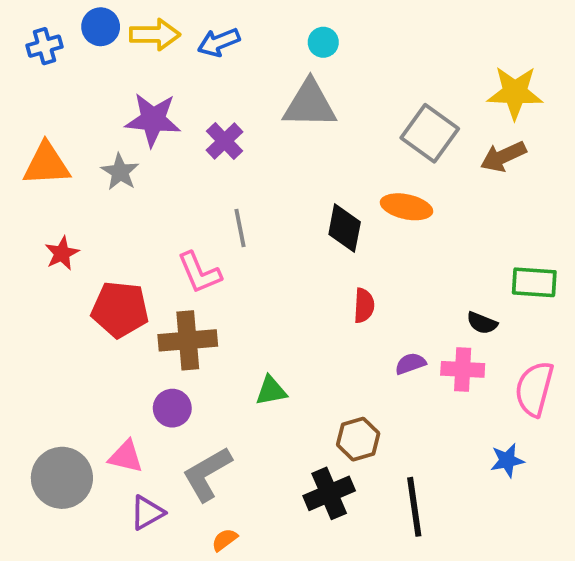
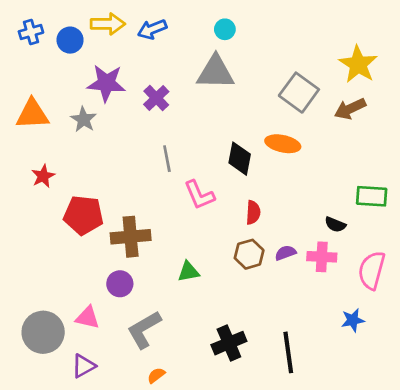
blue circle: (101, 27) -> (70, 40), moved
yellow star: (515, 93) -> (358, 64), turned 30
pink L-shape: (199, 273) -> (199, 195), moved
brown hexagon: (358, 439) -> (249, 254), moved
purple triangle: (147, 513) -> (83, 366), moved

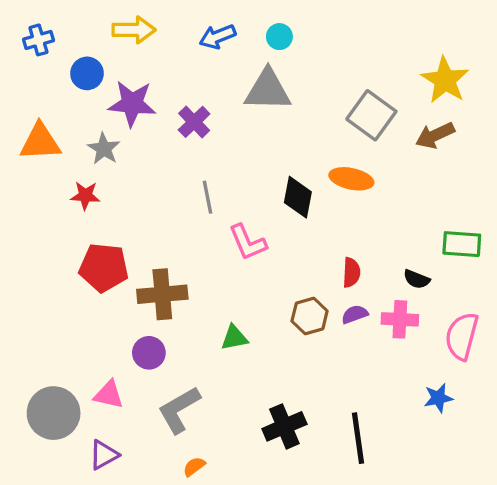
blue arrow: (152, 29) -> (217, 37), moved
blue circle: (70, 40) -> (87, 73), moved
red star: (43, 176) -> (85, 196), moved, turned 30
red semicircle: (253, 212) -> (351, 272), moved

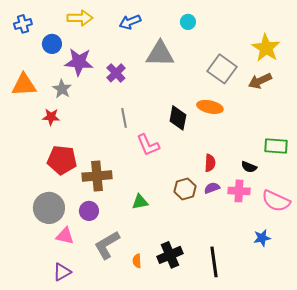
cyan circle: (279, 37) -> (188, 22), moved
pink semicircle: (462, 336) -> (276, 201), turned -80
gray circle: (54, 413) -> (49, 208), moved
orange semicircle: (194, 467) -> (137, 261), moved, turned -56

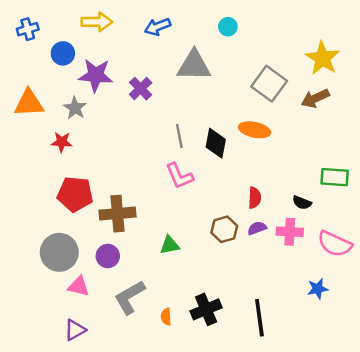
gray line: (124, 118) -> (179, 136), moved

